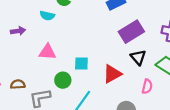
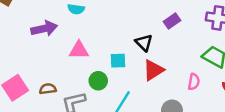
purple arrow: (18, 31) -> (44, 29), size x1.5
purple rectangle: (131, 32) -> (172, 21), size x0.6
black triangle: (138, 57) -> (144, 43), moved

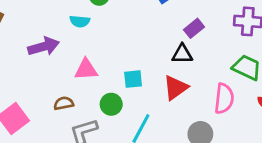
black triangle: (144, 43) -> (182, 54), moved, turned -42
pink semicircle: (194, 82) -> (224, 99), size x1.5
brown semicircle: (48, 89) -> (64, 103), moved

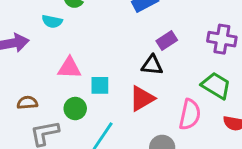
pink triangle: (86, 69) -> (69, 68), moved

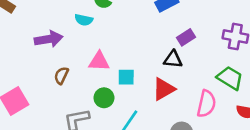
brown semicircle: (27, 103) -> (61, 75), moved, turned -60

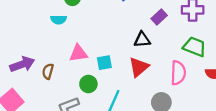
purple rectangle: (186, 37) -> (159, 17), moved
purple arrow: (49, 39) -> (22, 64), moved

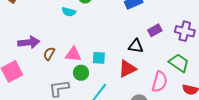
pink triangle: (78, 53) -> (73, 54), moved

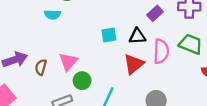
pink triangle: (73, 54) -> (68, 62), turned -42
cyan square: (99, 58) -> (109, 35), moved
pink semicircle: (160, 82) -> (161, 51), moved

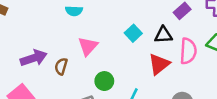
cyan square: (109, 35) -> (133, 33), turned -35
pink triangle: (68, 62) -> (88, 46), moved

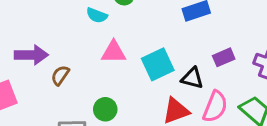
cyan square: (133, 33) -> (158, 64), size x1.5
pink triangle: (88, 46) -> (114, 52), moved, turned 30

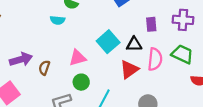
pink triangle: (114, 52) -> (78, 58), moved
purple rectangle: (224, 57) -> (151, 24), turned -56

